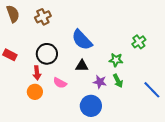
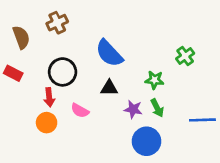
brown semicircle: (13, 14) -> (21, 37), moved
blue line: (152, 90) -> (202, 120), turned -48
blue circle: (91, 106) -> (146, 141), moved

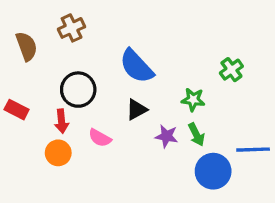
red rectangle: (13, 73) -> (17, 110), moved
black triangle: (109, 88) -> (136, 110), turned -30
blue circle: (146, 141) -> (213, 171), moved

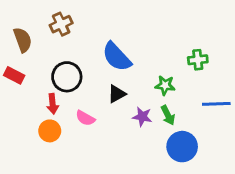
green cross: (231, 70) -> (198, 60), turned 30
red rectangle: (17, 110) -> (14, 75), moved
blue line: (253, 150) -> (216, 104), moved

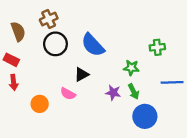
black circle: (67, 77) -> (55, 44), moved
black triangle: (117, 94) -> (81, 74), moved
red arrow: (53, 104) -> (14, 82), moved

